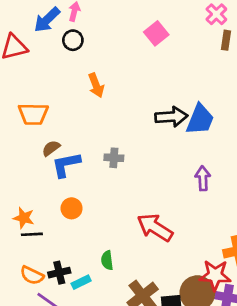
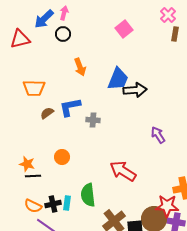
blue trapezoid: (200, 119) -> (118, 79), moved
blue L-shape: (66, 165) -> (70, 107), moved
purple arrow: (203, 178) -> (158, 135), turned -30
green semicircle: (107, 260) -> (88, 195), size x1.6
cyan rectangle: (81, 282) -> (67, 203), moved, turned -56

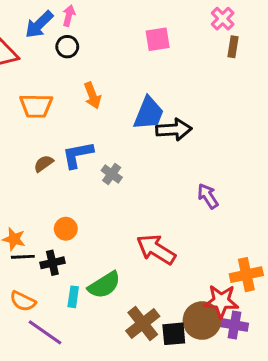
pink square: (124, 29) -> (158, 39), turned 30
orange trapezoid: (34, 88) -> (36, 106), moved
gray cross: (93, 120) -> (112, 174), turned 32
green semicircle: (88, 195) -> (104, 285), turned -115
black cross: (53, 204) -> (52, 263), moved

